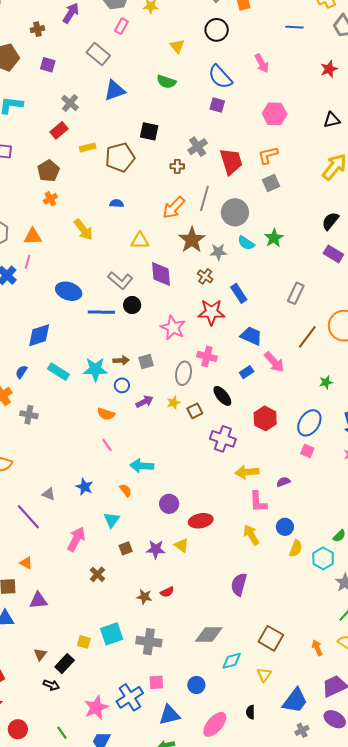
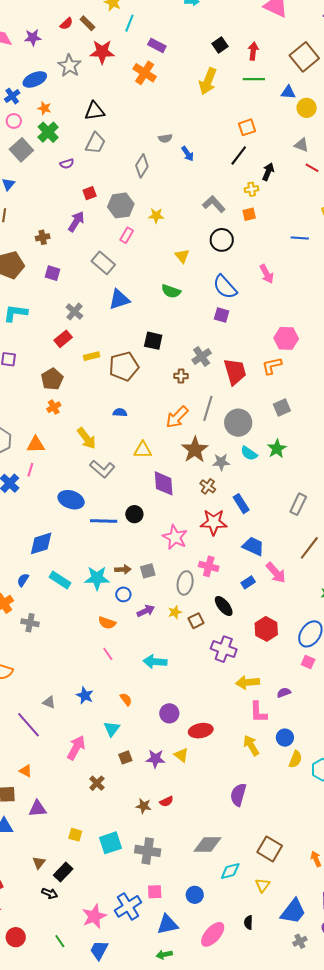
pink hexagon: (275, 114) -> (286, 338), moved
gray square: (271, 183) -> (282, 408), moved
gray L-shape: (120, 280) -> (102, 469), moved
cyan arrow: (142, 466) -> (155, 662), moved
yellow square: (84, 642) -> (75, 835), moved

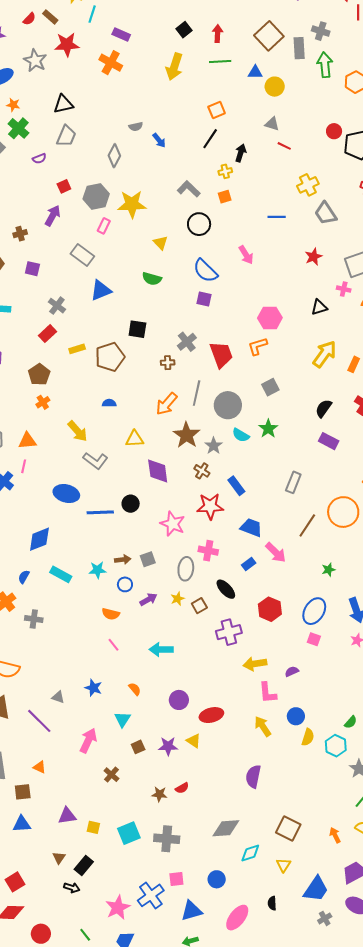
yellow star: (156, 216) -> (132, 204), size x1.8
gray star: (221, 462) -> (214, 446), turned -30
cyan star: (97, 578) -> (98, 570), size x0.7
purple cross: (224, 649) -> (229, 632), turned -30
purple triangle: (38, 809) -> (67, 816), moved

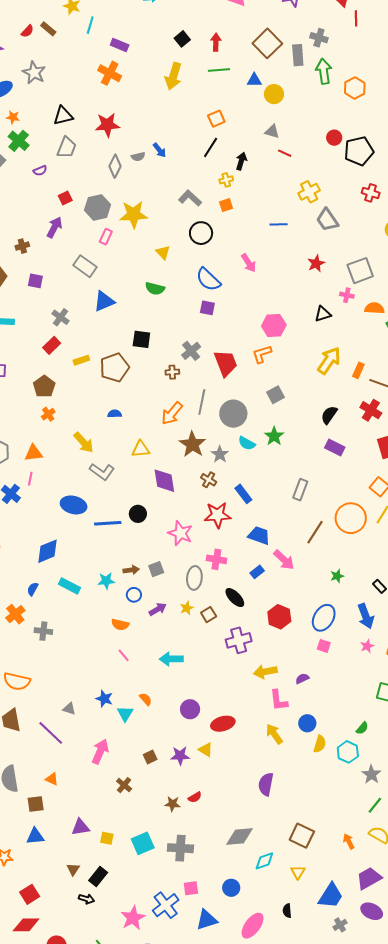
red star: (67, 45) -> (107, 125), moved
gray semicircle: (136, 127) -> (138, 157), moved
cyan triangle: (122, 719) -> (125, 714), moved

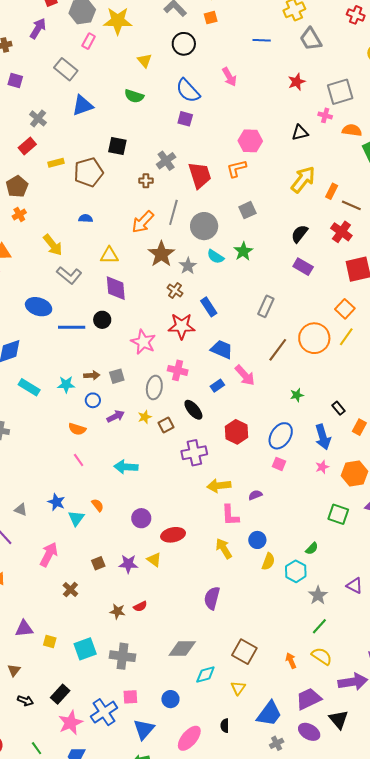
purple diamond: (164, 481) -> (116, 288), moved
black rectangle: (98, 877) -> (60, 694), moved
blue triangle: (207, 920) -> (144, 729), turned -35

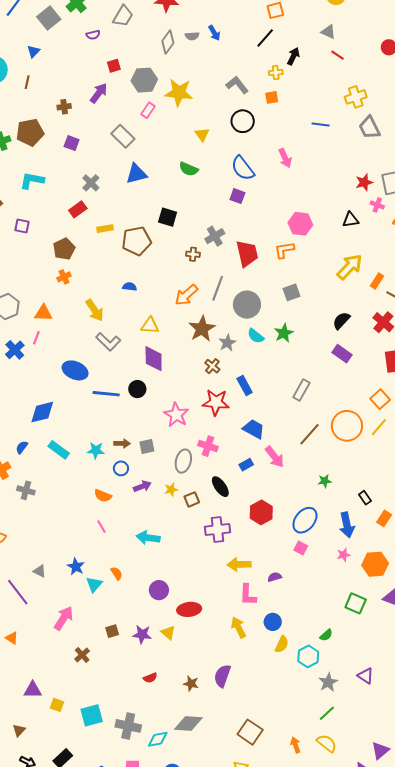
red star: (297, 82) -> (364, 182), moved
brown star: (117, 611) -> (191, 684), moved
cyan diamond: (205, 674) -> (158, 739), moved

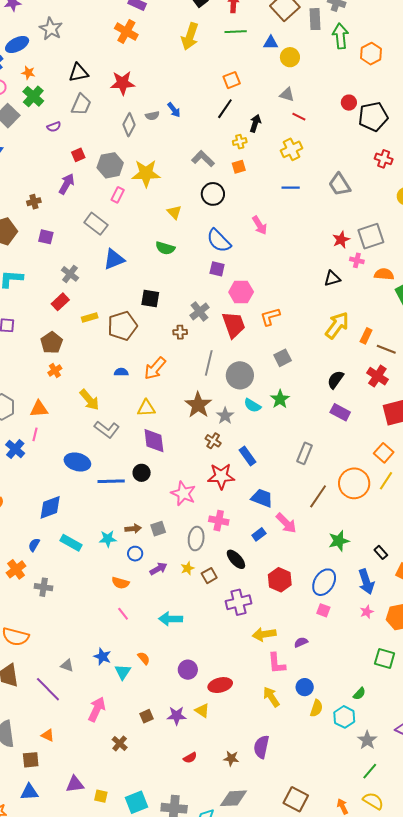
yellow cross: (356, 97) -> (292, 149), moved
pink hexagon: (300, 224) -> (241, 292), moved
orange arrow: (186, 295) -> (155, 368), moved
green star: (325, 481) -> (339, 541), size x1.5

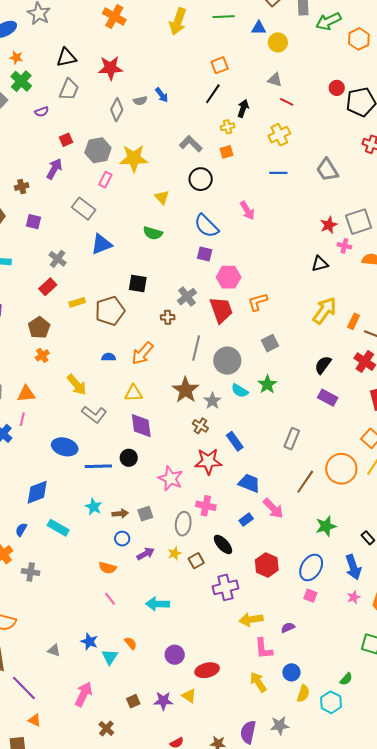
green arrow: (340, 36) -> (328, 21), turned -110
cyan star: (108, 539) -> (94, 507), moved, turned 30
purple line: (48, 689) -> (24, 688), moved
gray star: (367, 740) -> (280, 726), moved, turned 30

